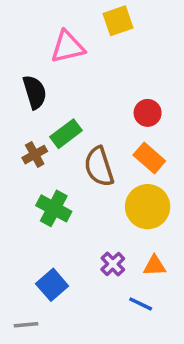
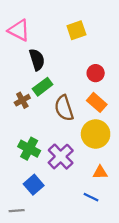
yellow square: (118, 21) -> (76, 30), moved
pink triangle: (68, 47) -> (19, 30), moved, turned 40
black semicircle: (35, 92) -> (37, 60), moved
green cross: (54, 208) -> (29, 149), moved
purple cross: (113, 264) -> (61, 157), moved, size x1.6

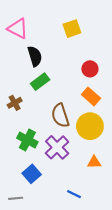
brown cross: (22, 100) -> (15, 103), moved
brown semicircle: (64, 108) -> (60, 116), moved
blue line: (91, 197) -> (74, 194), moved

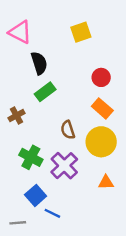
brown semicircle: (60, 116) -> (68, 130), size x0.7
blue line: (74, 194) -> (52, 213), moved

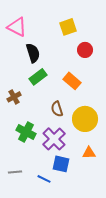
red circle: (101, 77) -> (85, 50), moved
orange rectangle: (102, 108) -> (72, 81), moved
blue square: (36, 195) -> (61, 164), moved, turned -36
gray line: (18, 223) -> (15, 172), moved

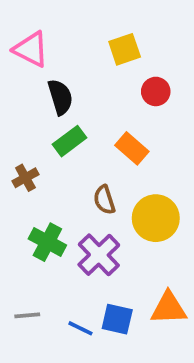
orange triangle: (89, 153) -> (169, 308), moved, size x1.5
blue square: (61, 164) -> (117, 319), moved

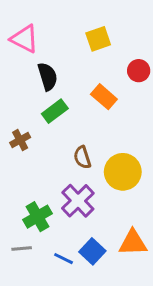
red circle: (156, 91) -> (139, 71), moved
orange rectangle: (132, 148) -> (104, 97), moved
green cross: (47, 242) -> (37, 217), moved, turned 32
blue square: (117, 319) -> (92, 251), turned 30

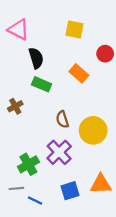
yellow square: (98, 39) -> (74, 30), turned 30
green rectangle: (55, 111) -> (42, 84), turned 60
blue square: (92, 251) -> (70, 191), turned 30
blue line: (63, 259) -> (35, 201), moved

